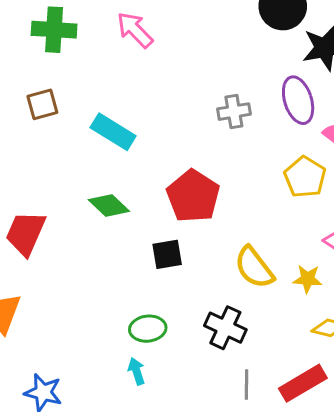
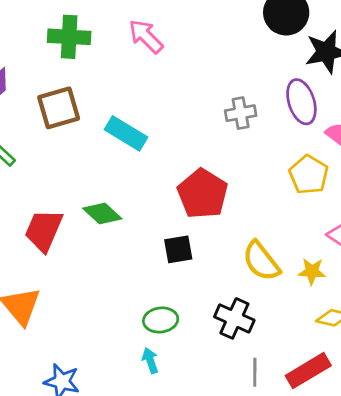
brown square: (42, 104) -> (59, 108), size x1.4
green diamond: (109, 206) -> (102, 213), moved

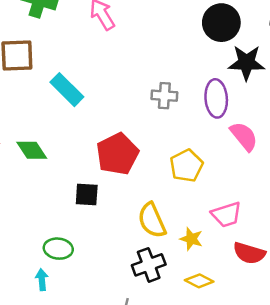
yellow pentagon: (309, 175) -> (186, 166), moved
black cross: (234, 318) -> (149, 265), moved, turned 32

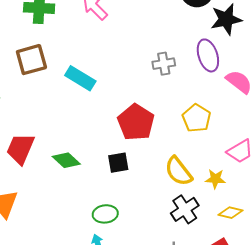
green diamond: (32, 150) -> (66, 160), moved

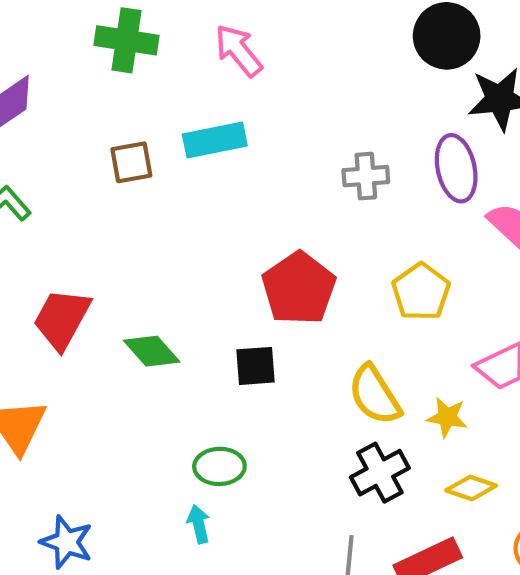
brown square: (31, 60) -> (131, 162), moved, size x0.7
cyan rectangle: (80, 78) -> (215, 140), moved, turned -48

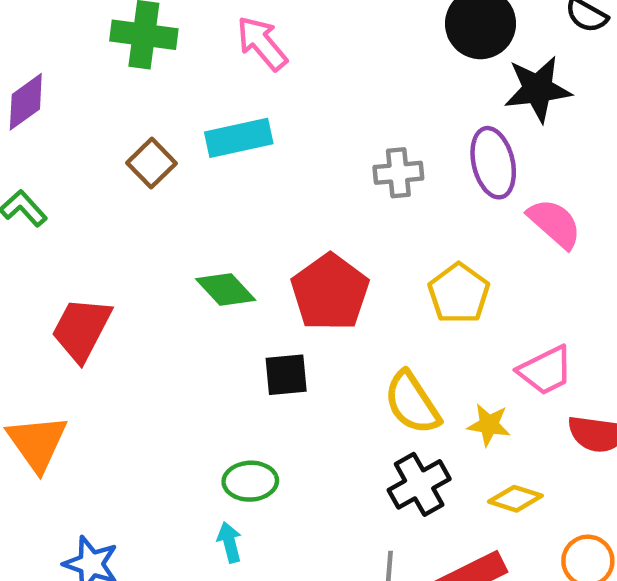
brown square: (131, 162) -> (152, 163), turned -33
green diamond: (152, 351) -> (226, 290), moved

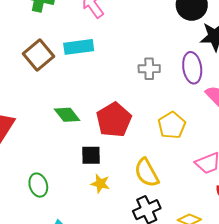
brown square: (152, 163) -> (38, 55), size x1.4
yellow star: (489, 425) -> (100, 184), moved
green ellipse: (250, 481) -> (38, 185), moved, turned 70

